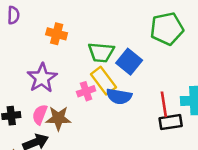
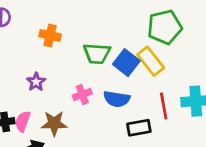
purple star: (42, 78) -> (36, 82), size x0.6
yellow rectangle: (103, 81) -> (151, 61), moved
pink semicircle: (40, 115) -> (23, 121), moved
black rectangle: (171, 122) -> (139, 128), moved

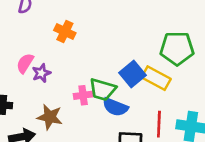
green trapezoid: (97, 54) -> (103, 89), moved
yellow rectangle: (151, 61) -> (156, 78), turned -36
pink semicircle: (23, 121) -> (25, 63), moved

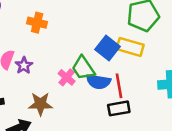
green trapezoid: (103, 89) -> (83, 68), turned 52
pink cross: (83, 95) -> (67, 77), turned -30
red line: (159, 124) -> (119, 86), moved

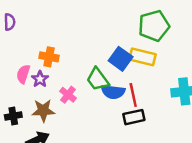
orange cross: (37, 23) -> (49, 57), moved
pink cross: (67, 77) -> (68, 95), moved
brown star: (40, 104) -> (43, 111), moved

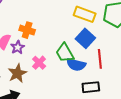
yellow rectangle: (142, 57) -> (85, 14), moved
red line: (133, 95) -> (100, 59), moved
brown star: (43, 111) -> (17, 73), turned -30

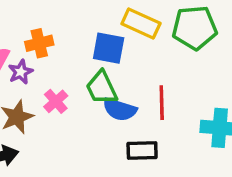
orange cross: (27, 30) -> (39, 43), turned -35
blue square: (85, 38) -> (109, 48), moved, turned -36

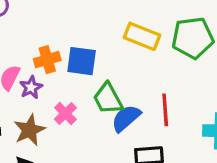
blue square: (109, 48) -> (82, 61), moved
blue semicircle: (120, 109) -> (126, 118), turned 124

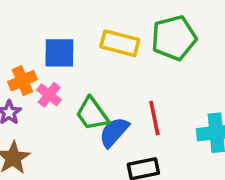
blue square: (82, 61) -> (59, 53), moved
pink cross: (65, 113) -> (49, 95), moved

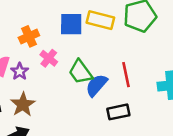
blue square: (59, 53) -> (71, 24), moved
orange cross: (22, 81) -> (29, 36), moved

